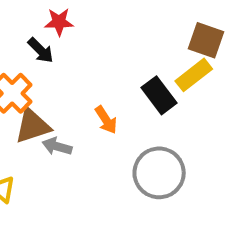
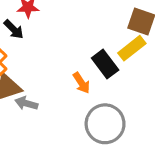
orange arrow: (106, 120) -> (81, 83), moved

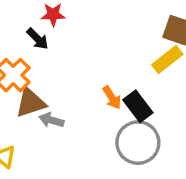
black rectangle: (105, 64) -> (138, 106), moved

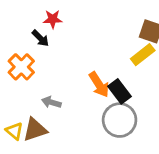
orange arrow: (112, 98) -> (99, 85), size x1.4
brown triangle: (31, 103) -> (35, 130), moved

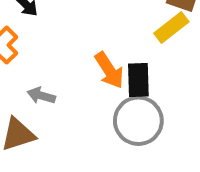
black rectangle: (120, 91) -> (138, 80), turned 35

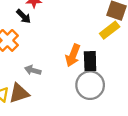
orange arrow: (109, 70) -> (73, 55), turned 55

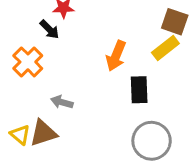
orange arrow: (73, 55) -> (116, 56), moved
gray circle: (90, 85) -> (152, 141), moved

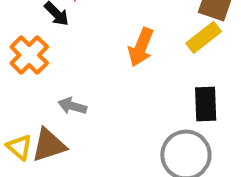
black rectangle: (139, 90) -> (206, 104), moved

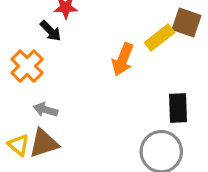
yellow rectangle: (204, 37) -> (160, 38), moved
gray arrow: (72, 106) -> (45, 110), moved

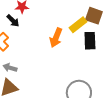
black rectangle: (178, 108) -> (90, 41), moved

